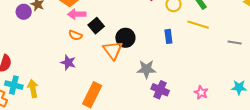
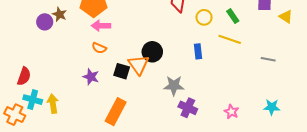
black square: (96, 26) -> (122, 71), moved, turned -35

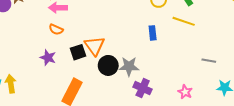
black circle: (152, 52) -> (108, 65), moved
gray line: (268, 59) -> (209, 61), moved
black square: (122, 71) -> (78, 52), turned -35

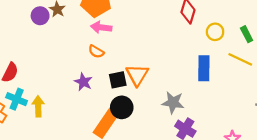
blue rectangle: (153, 33) -> (204, 68), size x1.5
black circle: (108, 65) -> (122, 107), moved

